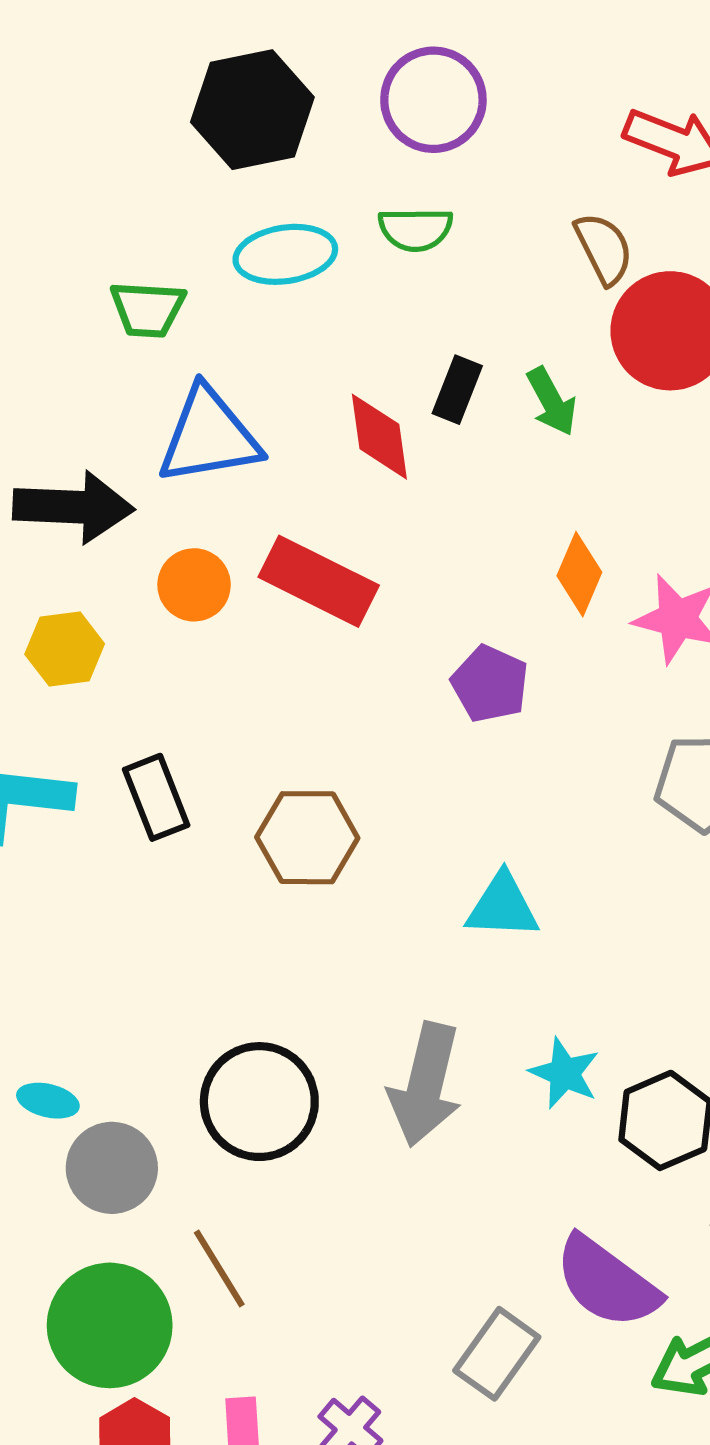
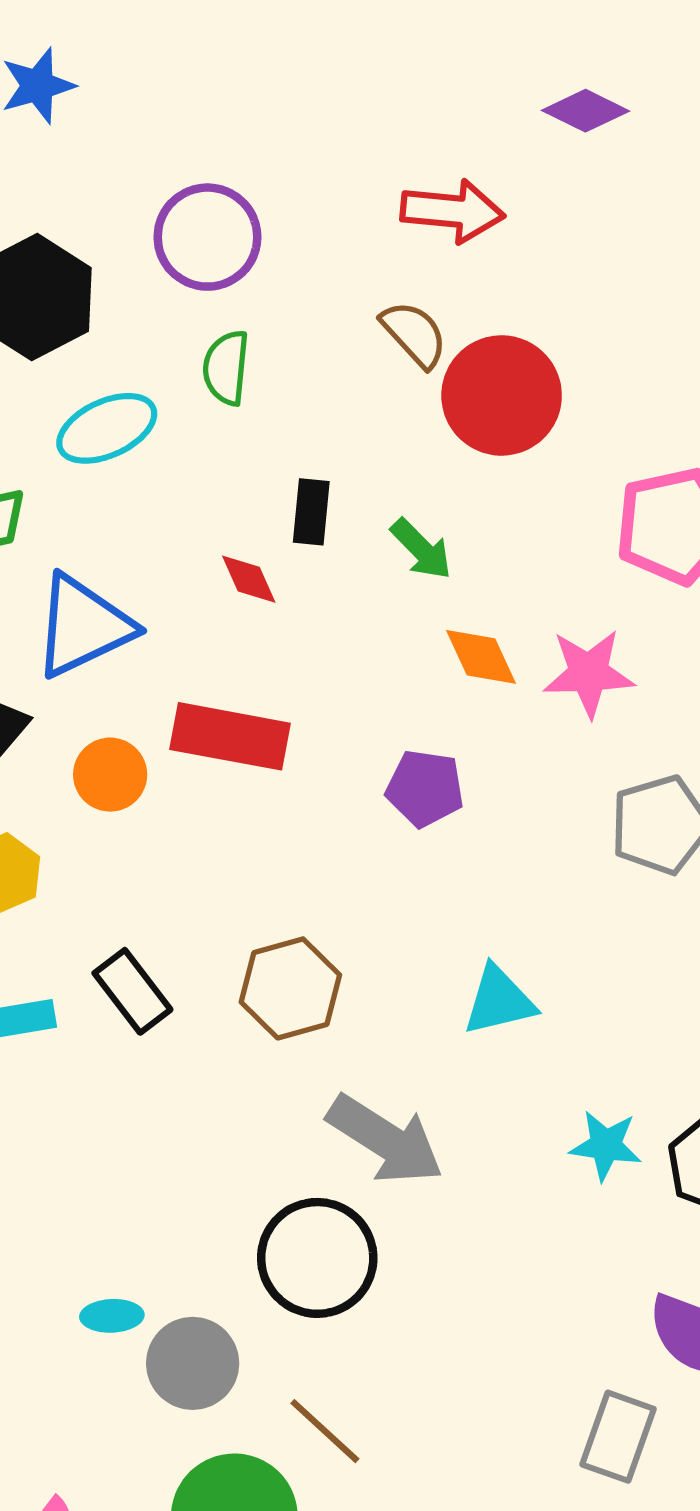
green semicircle: (416, 229) -> (226, 368), turned 112
green arrow: (552, 401) -> (421, 549), moved
red diamond: (379, 437) -> (249, 579), size x0.7
orange diamond: (579, 574) -> (481, 657), turned -32
gray arrow: (425, 1085) -> (385, 1140), moved, turned -55

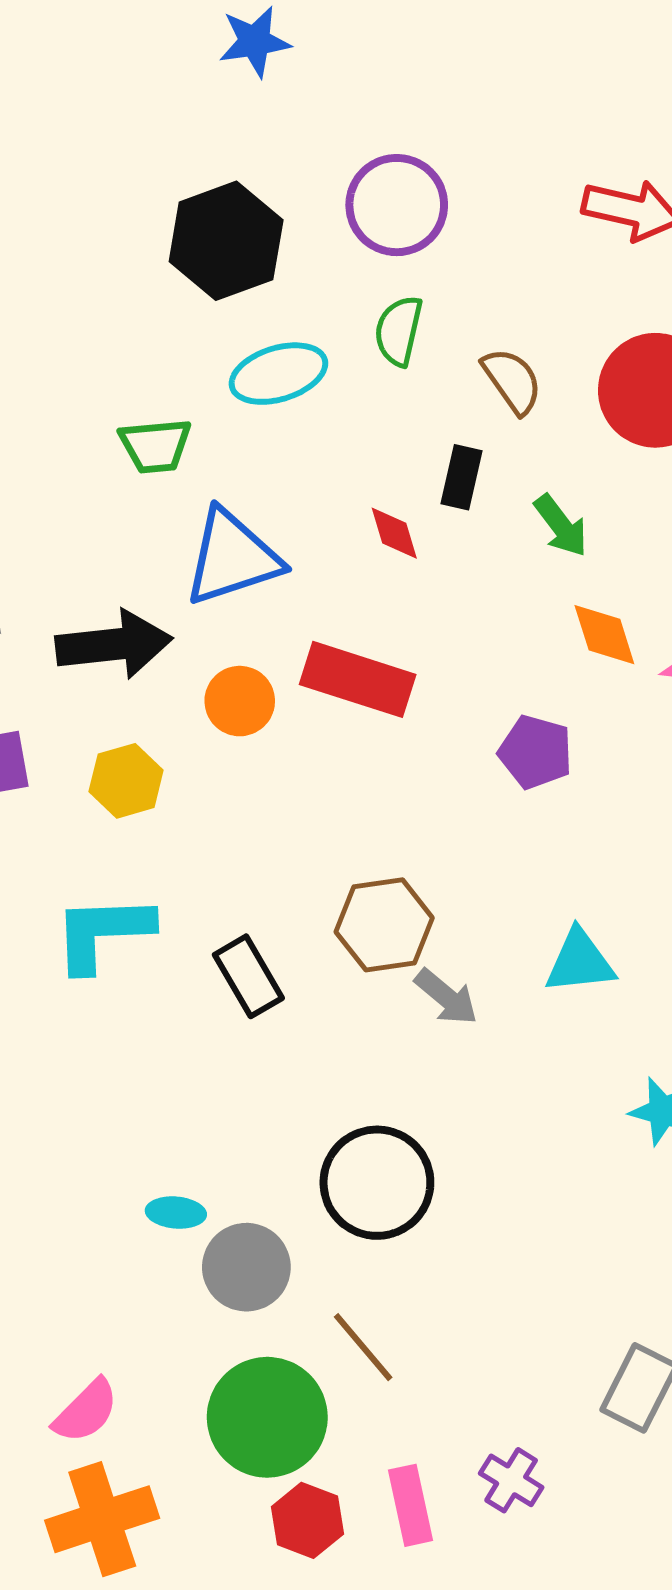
brown semicircle: (414, 334) -> (512, 381), moved
black rectangle: (132, 991) -> (248, 976), moved
gray arrow: (385, 1140) -> (446, 997), moved, size x0.6

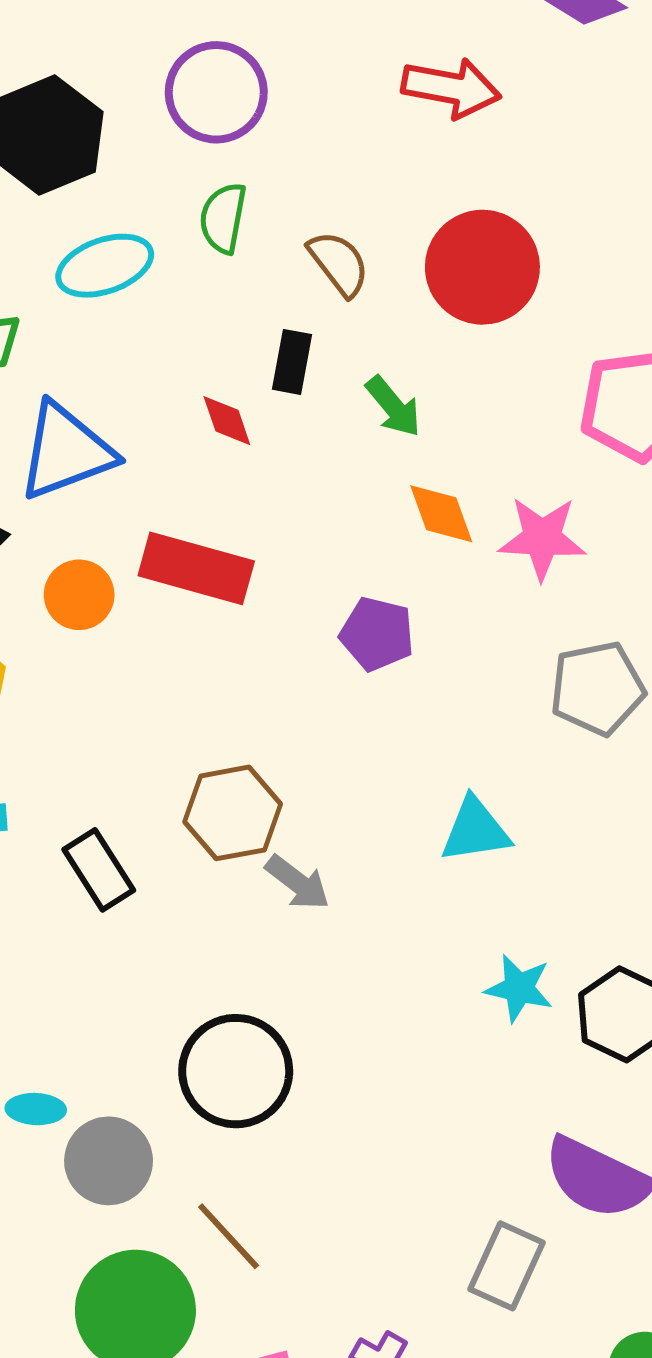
cyan triangle: (580, 962) -> (475, 830), moved

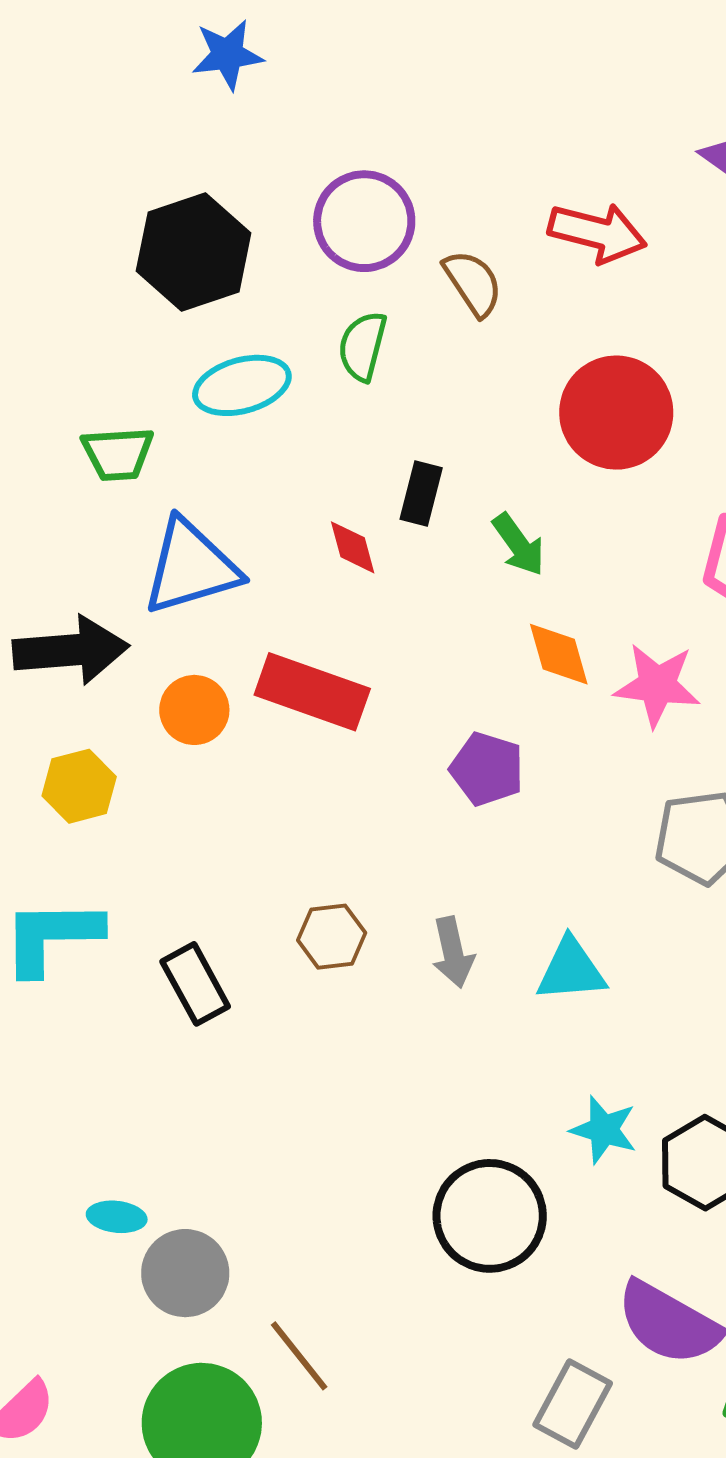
brown semicircle: (339, 263) -> (473, 283), moved
brown hexagon: (233, 813) -> (332, 937), size x0.7
gray arrow: (298, 882) -> (453, 952), moved, turned 36
black circle: (236, 1071) -> (490, 1216), moved

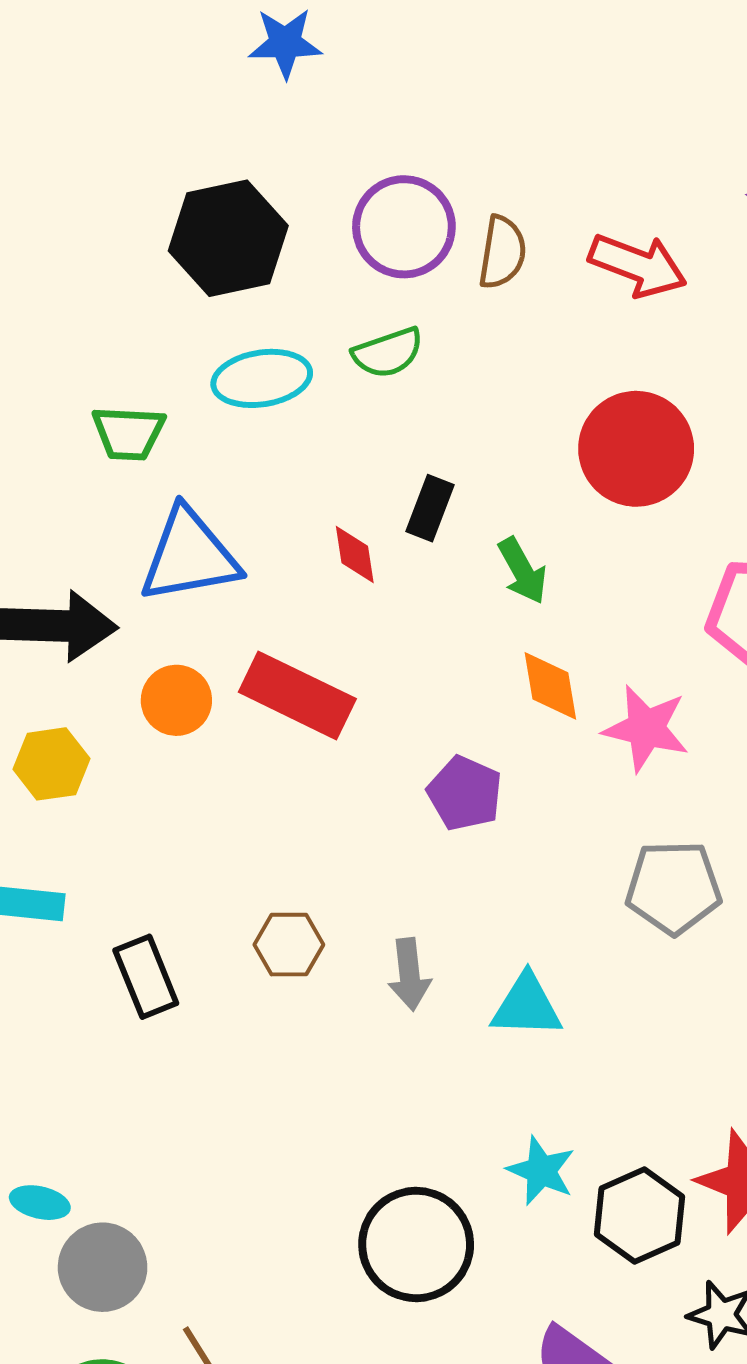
brown semicircle: (473, 283) -> (502, 252), moved, turned 36
green semicircle: (363, 346) -> (388, 353), turned -130

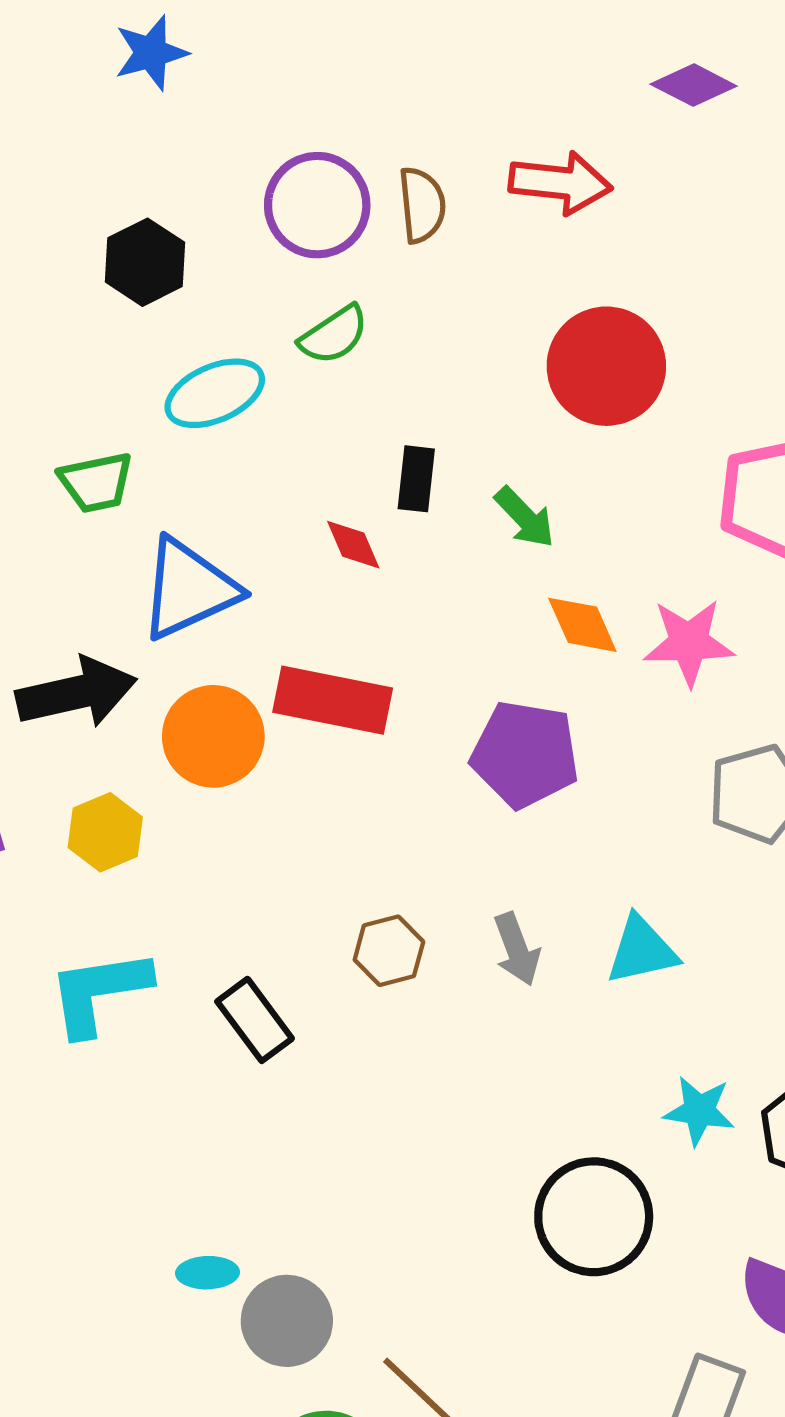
black hexagon: (228, 238) -> (145, 262), size x0.7
orange circle: (176, 700) -> (213, 736), size x1.4
purple pentagon: (465, 793) -> (525, 754), size x1.4

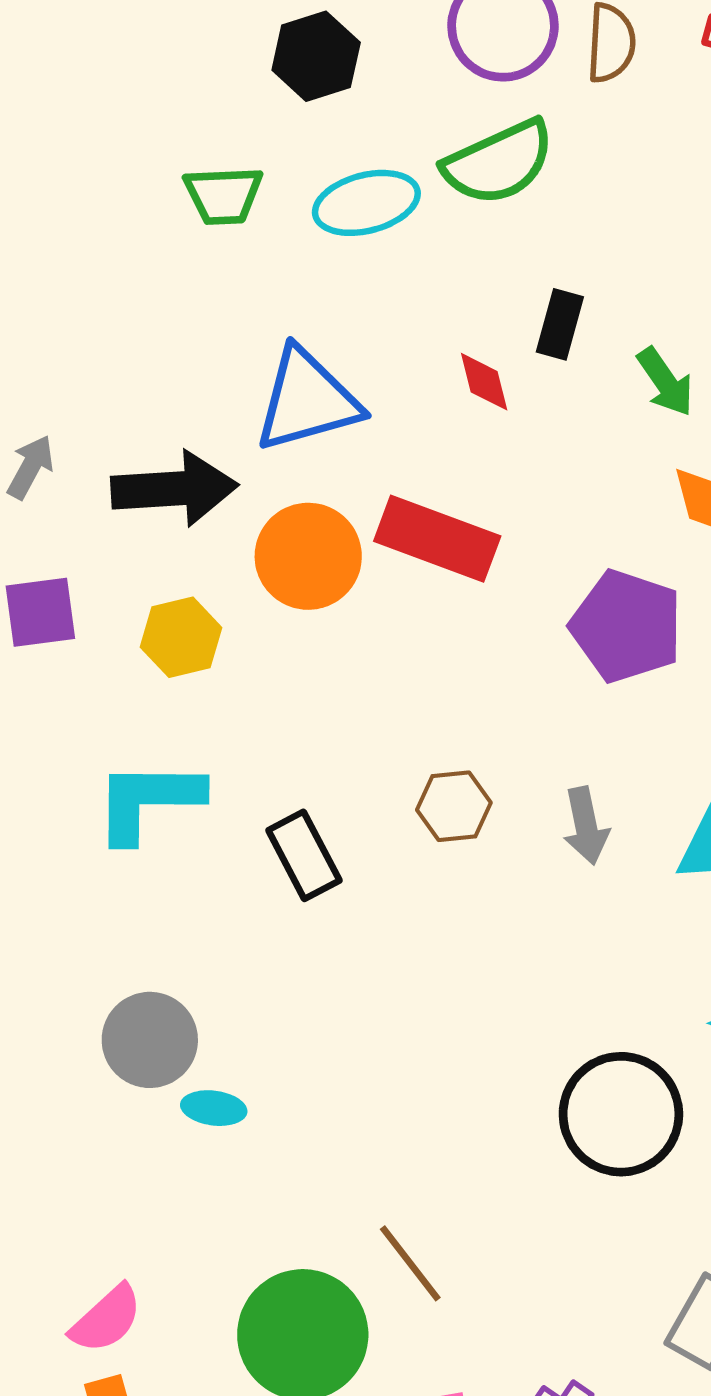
green semicircle: (334, 335) -> (499, 162), size x1.5
green trapezoid: (96, 482) -> (223, 195), moved
gray circle: (287, 1321) -> (150, 1040), moved

